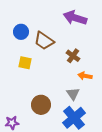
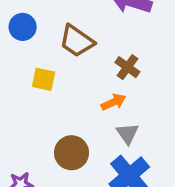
blue circle: (21, 32) -> (23, 27), moved
orange arrow: (85, 76) -> (113, 102), moved, turned 144

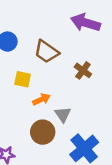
orange arrow: (113, 102) -> (41, 99), moved
gray triangle: (127, 134) -> (63, 114), moved

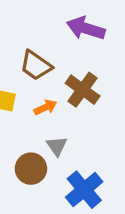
brown cross: (83, 70) -> (83, 90), size x1.5
orange arrow: (41, 99) -> (45, 107), moved

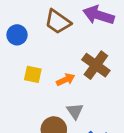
brown trapezoid: (36, 65) -> (58, 22), moved

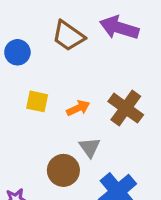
brown cross: (96, 65) -> (126, 108), moved

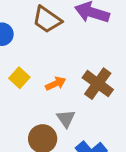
yellow square: (37, 101) -> (19, 78), turned 30

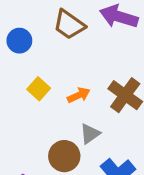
gray triangle: (66, 118) -> (90, 134), turned 30

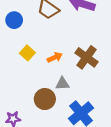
gray triangle: (90, 134) -> (62, 84), turned 32

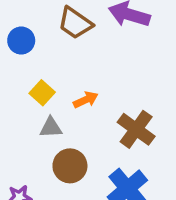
brown cross: (86, 57) -> (136, 129), moved
gray triangle: (62, 84) -> (51, 128), moved

